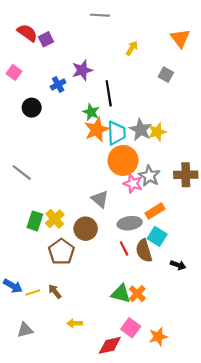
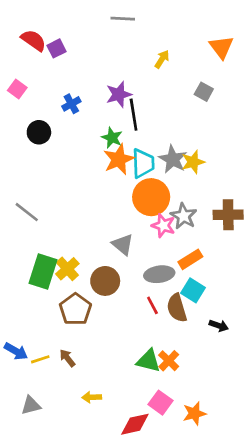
purple star: (82, 70) -> (119, 94), moved
green rectangle: (35, 221) -> (43, 271), size x1.4

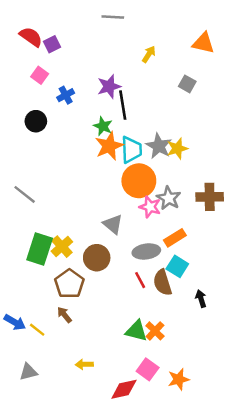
orange triangle: (221, 47) -> (203, 43), turned -40
pink square: (17, 89) -> (40, 75), moved
black arrow: (219, 326) -> (201, 299), turned -126
brown arrow: (67, 358) -> (64, 315), moved
yellow line: (40, 359) -> (37, 330), turned 56

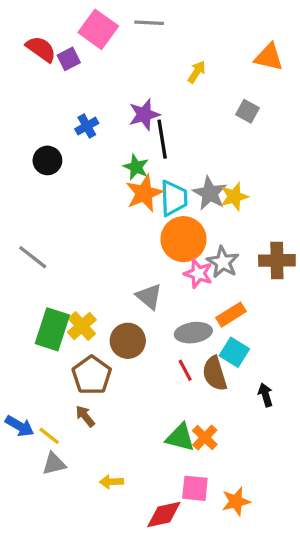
pink square: (40, 75) -> (98, 29), moved, size x1.6
pink square: (148, 369) -> (195, 488), turned -30
gray triangle: (28, 372) -> (54, 464), moved

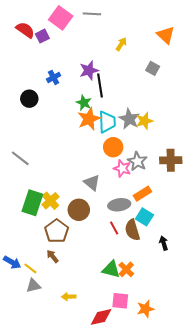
orange triangle: (269, 57) -> (166, 35), turned 30
orange circle: (184, 239) -> (113, 147), size x0.7

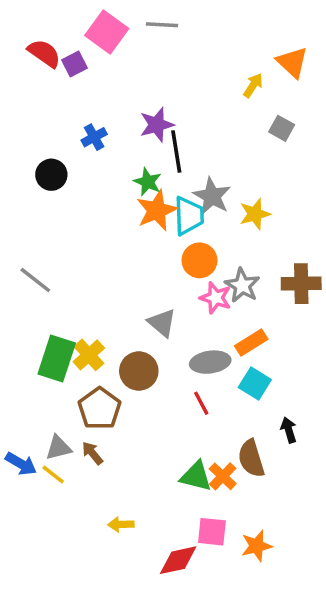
yellow arrow: (121, 44) -> (253, 85), moved
gray square: (153, 68) -> (282, 128), moved
gray star: (129, 119) -> (212, 196), moved
brown semicircle: (132, 230) -> (251, 458), moved
gray triangle: (33, 286) -> (58, 448), moved

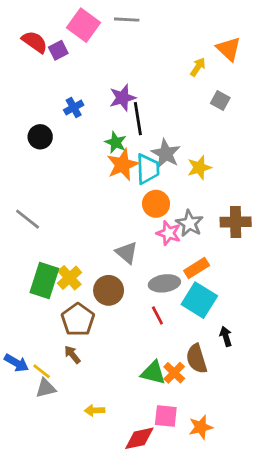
cyan square: (255, 384) -> (199, 300), size x1.4
gray triangle: (58, 448) -> (46, 388), moved

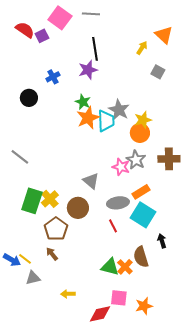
black line: (138, 119) -> (95, 49), moved
orange circle: (156, 204) -> (140, 133), moved
yellow line: (42, 371) -> (25, 259), moved

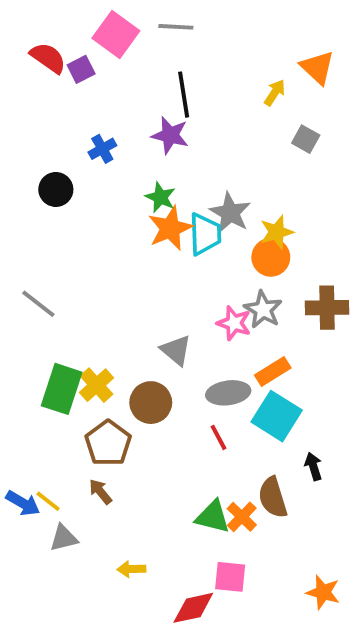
purple star: (88, 70) -> (170, 135), turned 30
orange star: (144, 306) -> (323, 592), moved, turned 30

